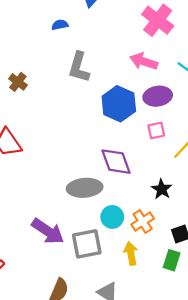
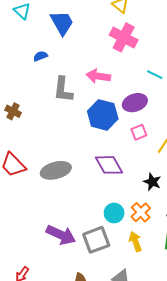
pink arrow: (144, 61) -> (98, 76), moved
gray ellipse: (85, 188) -> (56, 170), moved

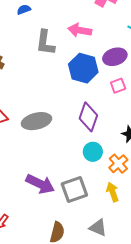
purple diamond: (109, 165) -> (88, 117), turned 48
cyan circle: (114, 213) -> (93, 152), moved

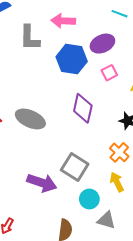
gray ellipse: (36, 121) -> (30, 119), turned 44
cyan circle: (93, 152) -> (89, 199), moved
gray square: (74, 190) -> (75, 167), moved, turned -32

